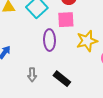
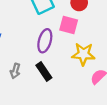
black rectangle: (62, 79) -> (44, 72), moved

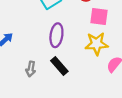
pink square: (69, 25) -> (99, 16), moved

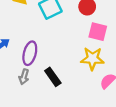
purple ellipse: (56, 35) -> (30, 53), moved

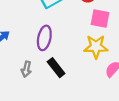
purple ellipse: (30, 53) -> (44, 38), moved

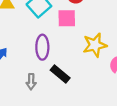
pink square: (100, 19) -> (67, 18), moved

